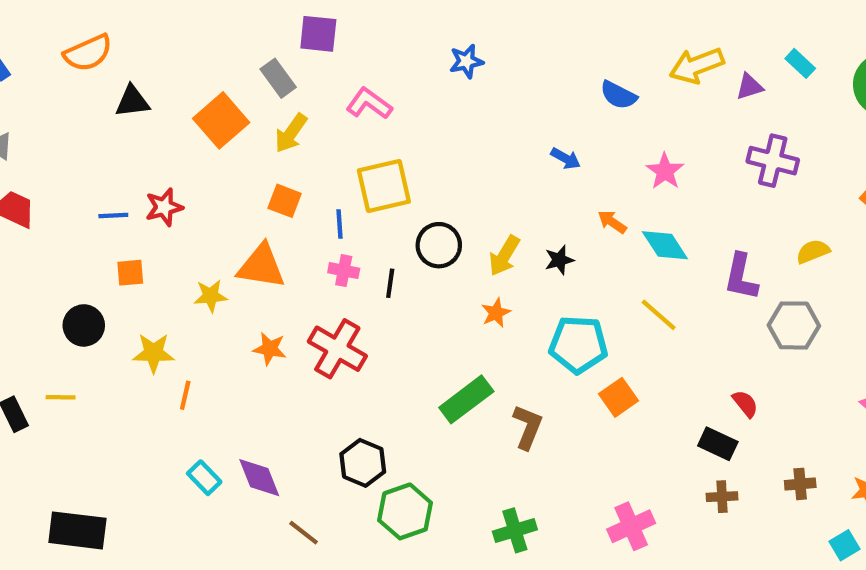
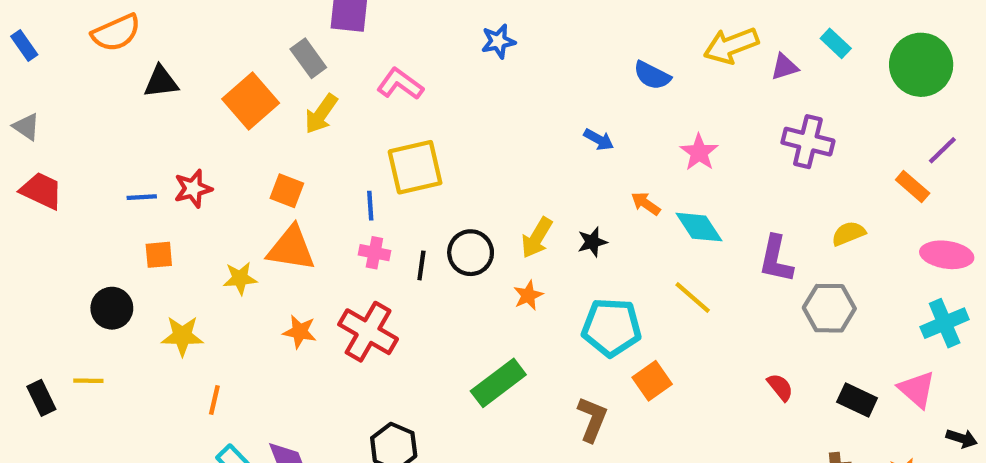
orange square: (285, 201) -> (287, 191), moved
black circle: (439, 245) -> (471, 253), moved
orange line: (185, 395) -> (214, 400), moved
brown L-shape: (528, 427) -> (592, 419), moved
black rectangle: (718, 444) -> (857, 400), moved

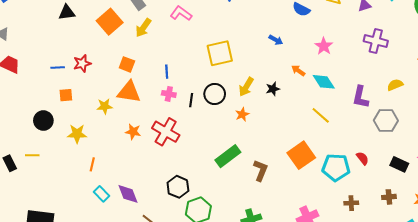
yellow square: (415, 167) -> (220, 53), moved
cyan pentagon: (611, 327) -> (336, 167), moved
orange square: (652, 381) -> (301, 155), size x1.5
brown L-shape: (592, 419) -> (261, 170), moved

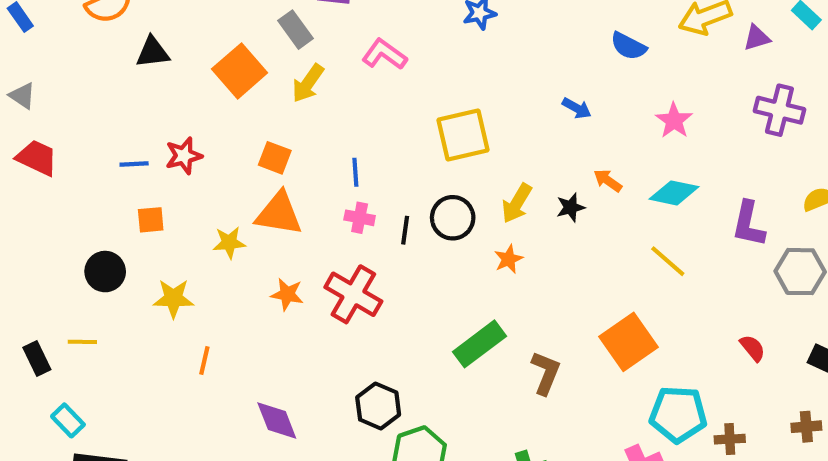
orange arrow: (298, 71) -> (608, 181), moved
cyan diamond: (324, 82) -> (674, 193), turned -45
cyan pentagon: (336, 167) -> (678, 414), moved
cyan rectangle: (101, 194) -> (68, 420), moved

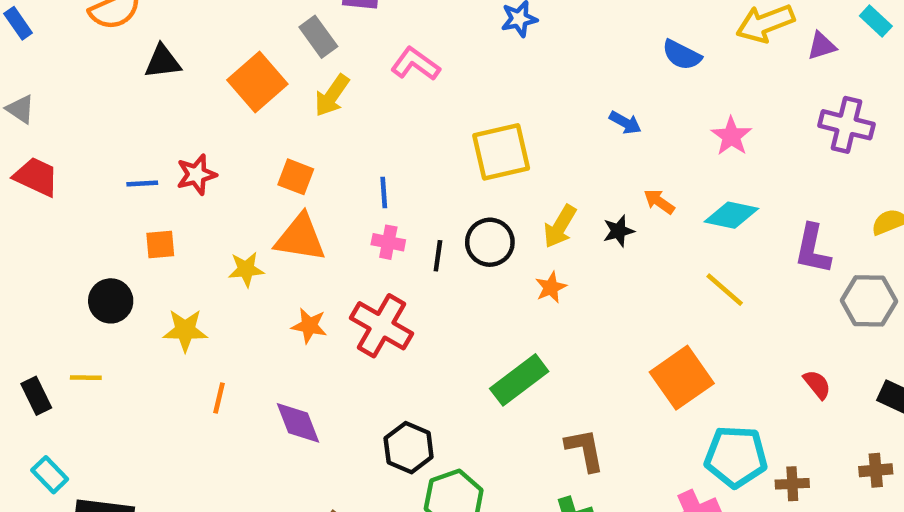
brown L-shape: (546, 373) -> (585, 450), moved, turned -33
cyan rectangle: (68, 420) -> (50, 475), moved
purple diamond: (277, 420) -> (298, 423), moved

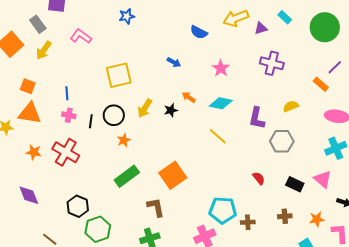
orange star: (551, 287) -> (124, 140), moved
orange square: (682, 378) -> (173, 175), moved

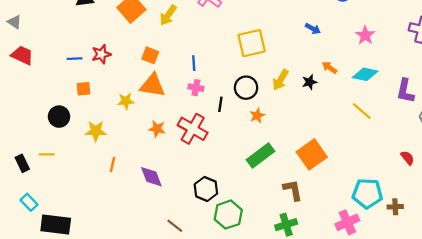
black line: (91, 121) -> (220, 104), moved

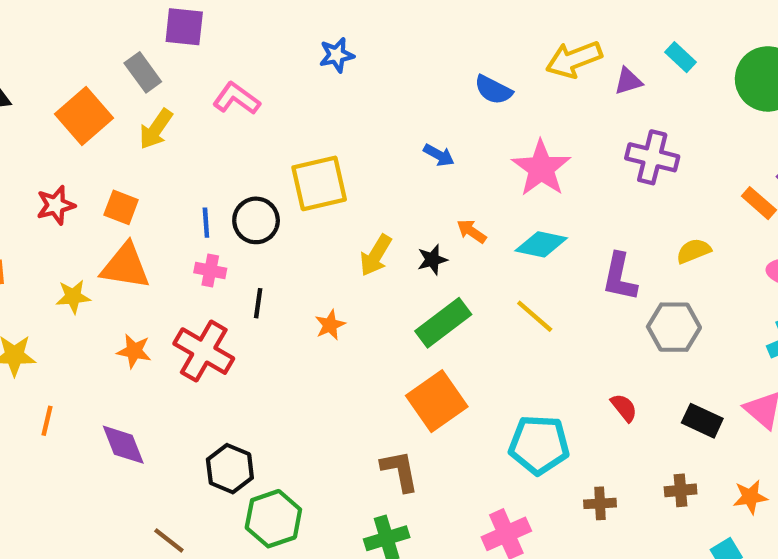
pink star: (365, 35) -> (541, 168), size x1.5
red star: (101, 54) -> (56, 205), moved
black circle: (246, 88) -> (256, 220), moved
green rectangle: (261, 156) -> (443, 323), moved
cyan pentagon: (367, 193) -> (539, 445), moved

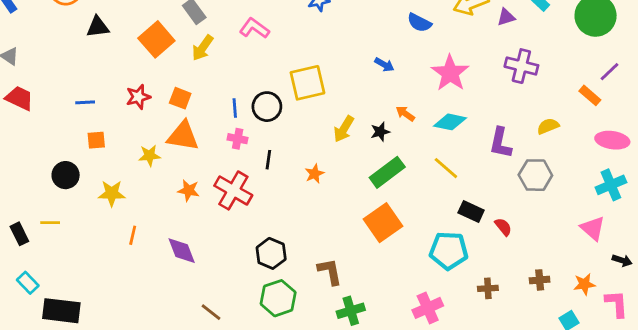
black rectangle: (702, 421) -> (471, 211), moved
black hexagon: (230, 469) -> (271, 253), moved
brown L-shape: (400, 471) -> (330, 272), moved

